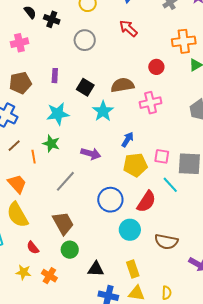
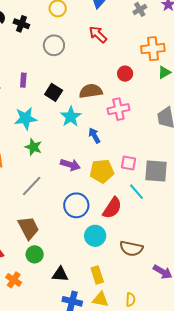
blue arrow: (128, 139) -> (94, 135), moved, turned -63
green star: (51, 144) -> (33, 147), moved
purple arrow: (91, 154) -> (70, 165), moved

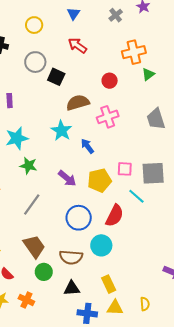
black square: (54, 92) -> (56, 77), moved
purple arrow: (70, 165) -> (67, 178), turned 30
brown semicircle: (131, 248) -> (71, 257), moved

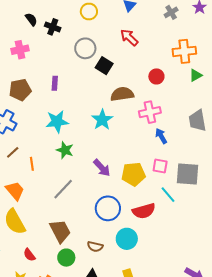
blue arrow: (87, 146) -> (161, 136), moved
red semicircle: (115, 216) -> (144, 211), turned 40
brown semicircle: (71, 257) -> (95, 247), size x0.7

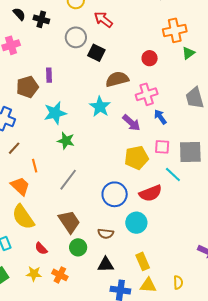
red arrow: (129, 37) -> (103, 20), moved
brown pentagon: (20, 90) -> (27, 87), moved
orange line: (32, 164) -> (35, 166), moved
purple arrow: (102, 168) -> (131, 123), moved

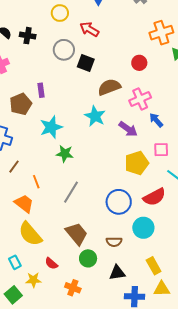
yellow star: (34, 274) -> (33, 280), moved

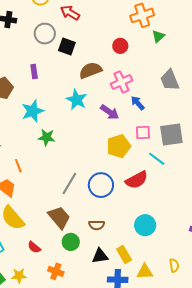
purple rectangle: (41, 90) -> (34, 71), moved
gray line: (71, 192) -> (69, 184), moved
cyan circle: (143, 228) -> (145, 225), moved
yellow rectangle: (154, 266) -> (124, 254), moved
yellow star: (33, 280) -> (19, 276), moved

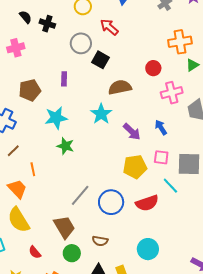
pink cross: (121, 82) -> (172, 93), moved

